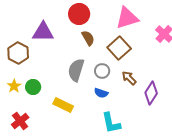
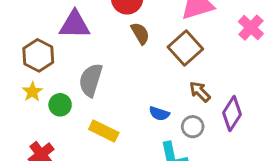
gray semicircle: (76, 70) -> (91, 80), moved
gray circle: (102, 71) -> (193, 127), moved
yellow star: (14, 86) -> (32, 92), moved

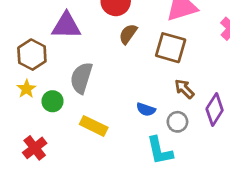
brown semicircle: (140, 33) -> (128, 34), turned -115
brown square: (185, 48) -> (171, 48), turned -32

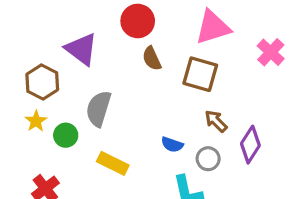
purple triangle: (66, 26) -> (81, 49), turned 36
brown semicircle: (128, 34) -> (152, 59), turned -60

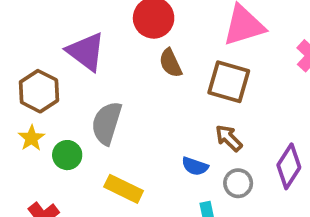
brown arrow: (216, 121) -> (229, 138), moved

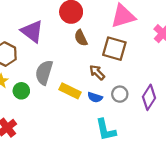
brown arrow: (229, 138) -> (97, 72), moved
gray circle: (238, 183) -> (120, 94), moved
yellow rectangle: (124, 189) -> (70, 91), moved

